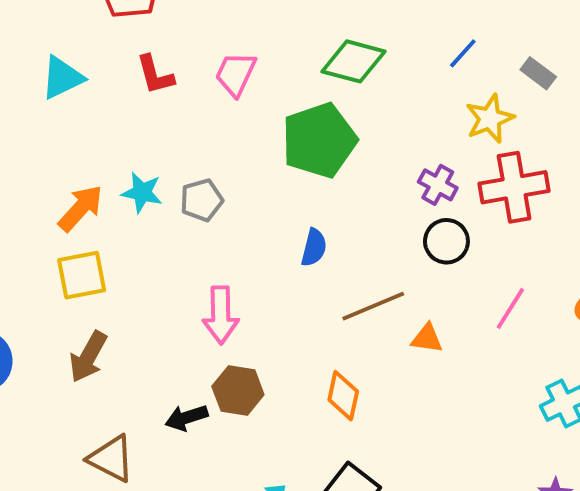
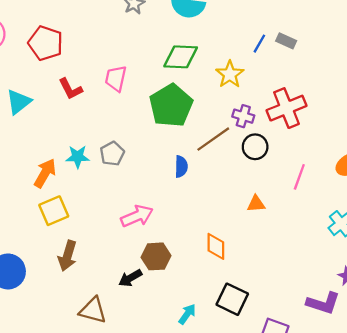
blue line: (463, 53) -> (259, 44), moved
yellow star: (490, 119) -> (230, 74), moved
brown line: (373, 306) -> (213, 139), moved
pink arrow: (221, 315) -> (137, 216), turned -100

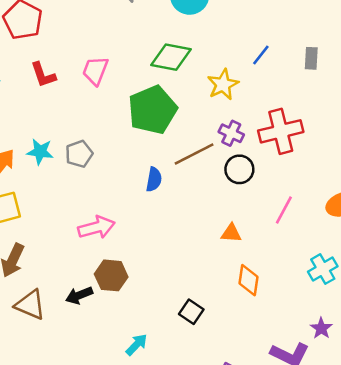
gray rectangle: (286, 41) -> (311, 58), moved, turned 60
orange diamond: (216, 246) -> (248, 280), moved
black square: (232, 299) -> (191, 312), moved, size x0.7
brown triangle: (93, 310) -> (30, 305), moved

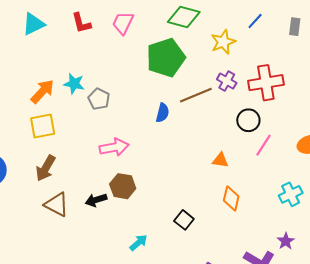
gray pentagon: (79, 154) -> (99, 99), moved, turned -30
black circle: (239, 169) -> (248, 120), moved

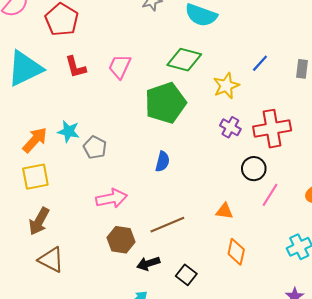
cyan triangle: (33, 24) -> (25, 69), size x1.5
brown line: (196, 95) -> (167, 225), moved
black arrow: (96, 200) -> (148, 263), moved

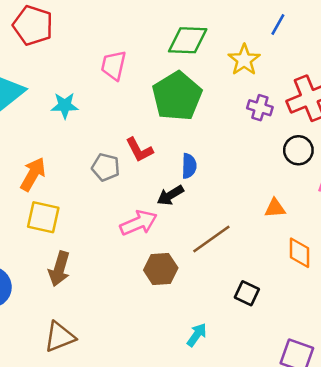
red L-shape: (76, 67) -> (139, 150), moved
cyan star: (68, 131) -> (65, 106), moved
yellow square: (35, 177) -> (43, 217), turned 36
brown triangle: (51, 260) -> (60, 337), moved, turned -36
black arrow: (148, 263) -> (170, 195), moved

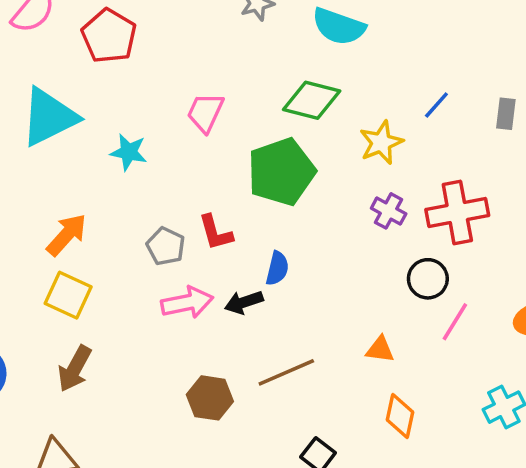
pink arrow: (139, 223) -> (187, 303), moved

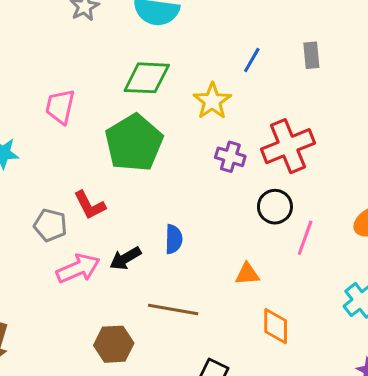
blue semicircle: (277, 268) -> (174, 239), moved
brown line: (286, 372) -> (173, 309), turned 45

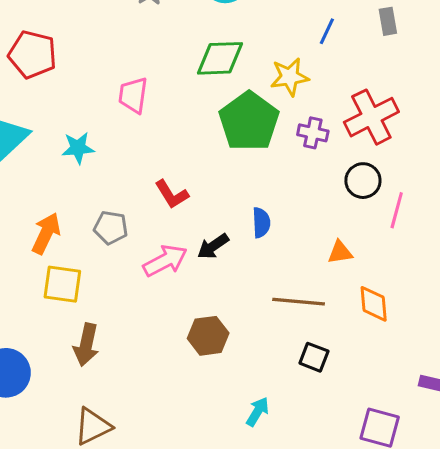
yellow star: (212, 101) -> (290, 77), turned 30
green pentagon: (134, 143) -> (249, 121), moved
gray pentagon: (50, 225) -> (111, 228), moved
brown line: (173, 309) -> (299, 302), moved

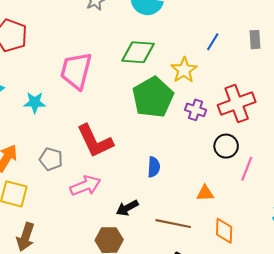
yellow star: (290, 77) -> (184, 70), turned -30
pink trapezoid: (133, 95) -> (76, 71), size x1.5
red L-shape: (172, 194) -> (95, 141), size x1.6
black arrow: (213, 246) -> (127, 208), moved

